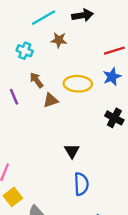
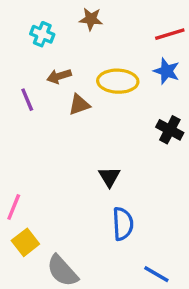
blue star: (112, 77) -> (166, 71), turned -30
brown arrow: (36, 80) -> (59, 76), turned -70

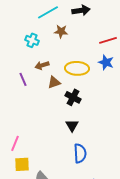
black cross: (170, 130) -> (73, 97), moved
yellow square: (25, 242) -> (22, 164), turned 35

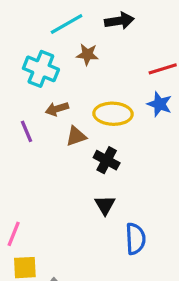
cyan cross: (32, 40) -> (41, 69), size x1.5
blue semicircle: (80, 153) -> (135, 239), moved

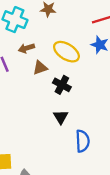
yellow ellipse: (113, 114) -> (66, 52), turned 30

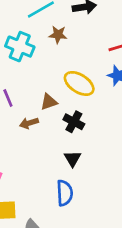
brown arrow: (26, 48) -> (29, 123), moved
blue semicircle: (83, 141) -> (65, 193), moved

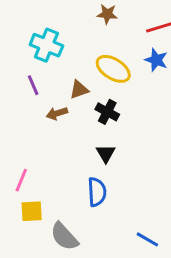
brown star: (58, 35) -> (107, 14), moved
cyan cross: (20, 47) -> (46, 45), moved

